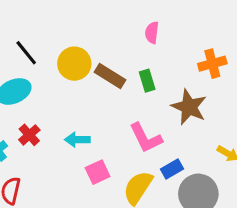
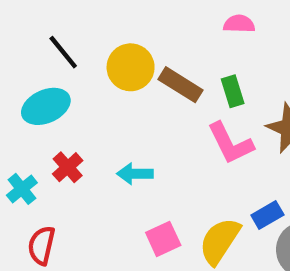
pink semicircle: (152, 33) -> (239, 24), turned 85
pink L-shape: (146, 138) -> (230, 143), moved
pink square: (98, 172) -> (163, 239), moved

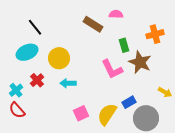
yellow circle: (131, 67) -> (59, 58), moved
brown rectangle: (181, 85) -> (93, 24), moved
green rectangle: (233, 91) -> (124, 45), moved
red semicircle: (42, 245) -> (17, 110), moved, turned -54

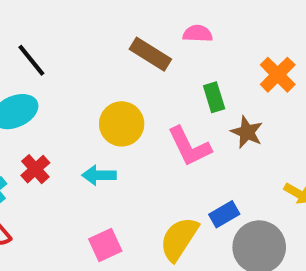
orange cross: (155, 34) -> (278, 75), turned -30
yellow circle: (59, 58) -> (122, 124), moved
brown star: (140, 62) -> (247, 132), size x0.7
pink square: (81, 113) -> (105, 245), moved

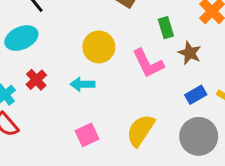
blue rectangle: (224, 214) -> (196, 95), moved

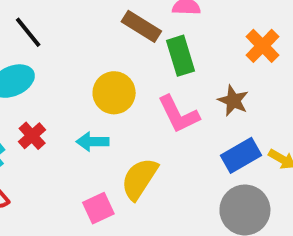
green rectangle: (166, 28) -> (180, 56), moved, size x1.4
blue rectangle: (196, 95) -> (241, 155), size x1.4
yellow semicircle: (141, 130) -> (139, 179), moved

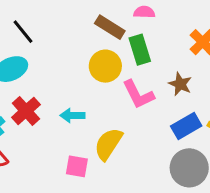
yellow circle: (114, 93) -> (105, 66), moved
red cross: (32, 136) -> (26, 111), size x1.4
pink square: (98, 208) -> (77, 166), turned 35

